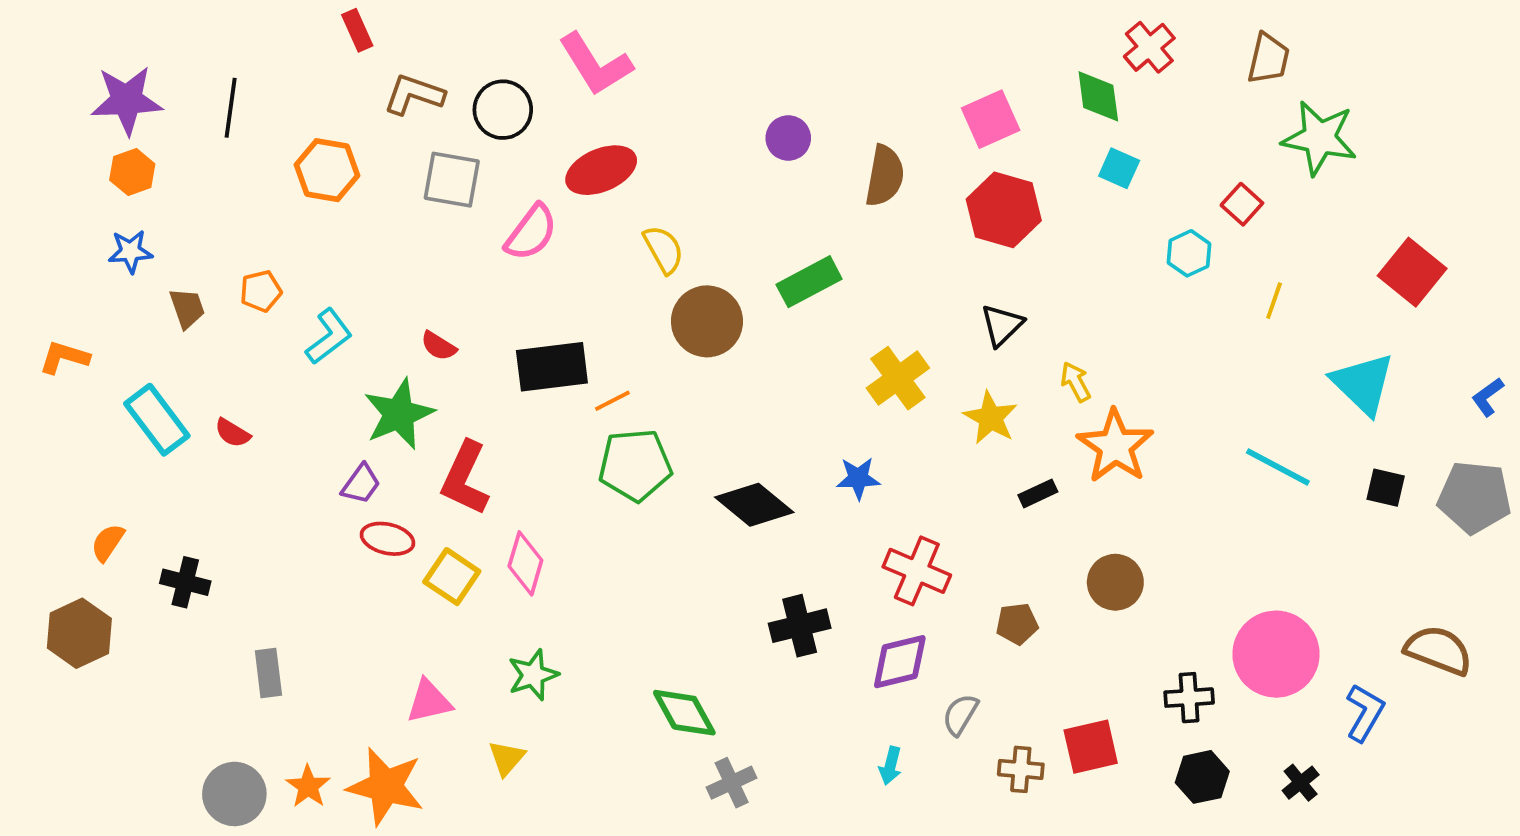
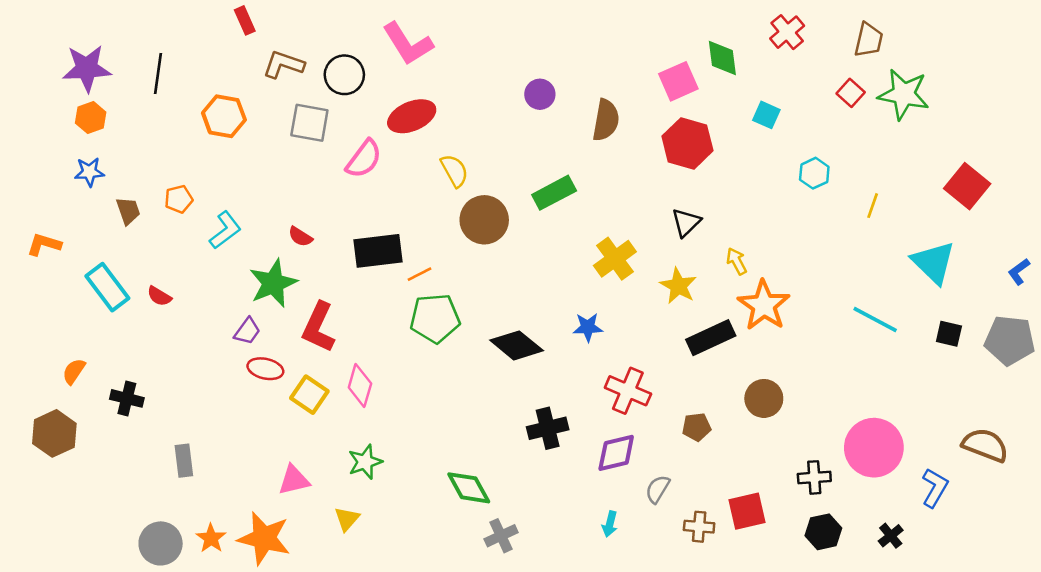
green diamond: (1098, 96) -> (722, 58), moved
red square: (1242, 204) -> (851, 93), moved
black rectangle: (1038, 493) -> (711, 338), size x1.8

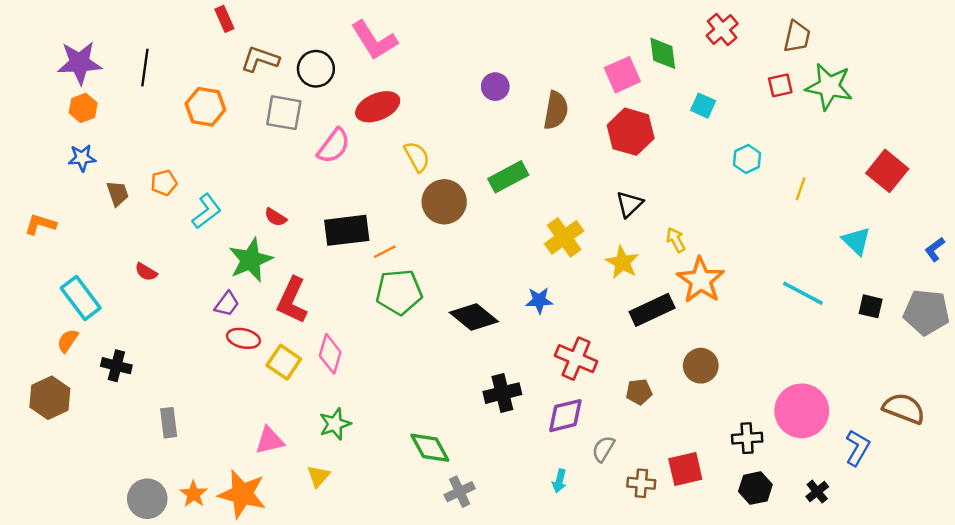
red square: (851, 93) -> (780, 85), turned 35
cyan triangle: (933, 263) -> (856, 241), size x0.7
cyan rectangle: (107, 287) -> (81, 298), moved

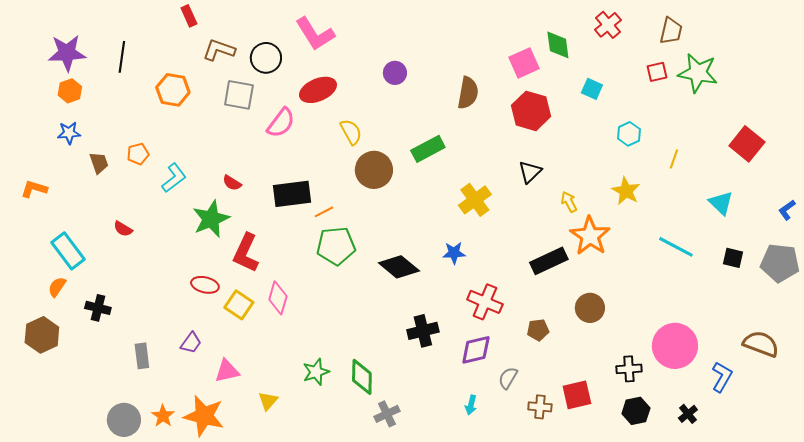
purple circle: (495, 87) -> (395, 73), moved
yellow star: (622, 262) -> (626, 191), moved
purple trapezoid: (227, 304) -> (191, 343), moved
green star: (335, 424) -> (316, 372), moved
green diamond: (430, 448) -> (362, 377), turned 30

